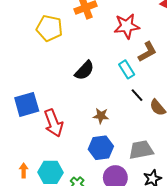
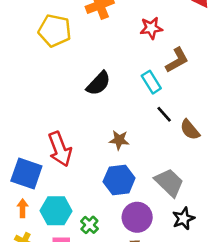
red star: (127, 26) -> (151, 28), size x0.7
blue square: (27, 104) -> (26, 173), moved, turned 35
gray trapezoid: (141, 150) -> (169, 182), turned 55

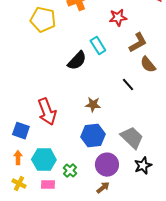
cyan rectangle: (151, 82) -> (98, 46), moved
brown semicircle: (190, 130) -> (148, 65), moved
blue square: (26, 173) -> (21, 131), size x0.7

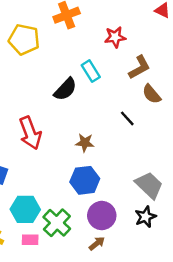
red arrow: (47, 112) -> (30, 133), moved
gray trapezoid: (132, 138) -> (149, 185), moved
green cross: (70, 171) -> (57, 223), size x1.6

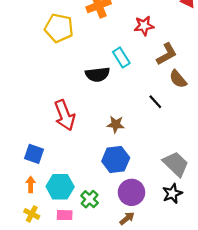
black semicircle: (65, 89) -> (97, 74), turned 40
green cross: (57, 223) -> (90, 199), size x0.7

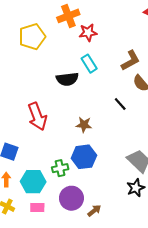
red star: (144, 26) -> (88, 33), moved
yellow pentagon: (59, 28) -> (32, 37), turned -30
purple circle: (132, 192) -> (71, 198), moved
green cross: (90, 199) -> (60, 168), moved, turned 35

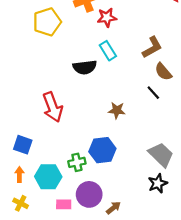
black line: (120, 104) -> (153, 93), moved
brown star: (84, 125) -> (117, 110), moved
pink rectangle: (37, 207) -> (64, 204), moved

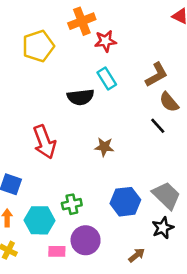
brown star: (117, 110) -> (104, 147), moved
blue hexagon: (102, 150) -> (125, 202), moved
brown arrow: (113, 208) -> (137, 255), moved

